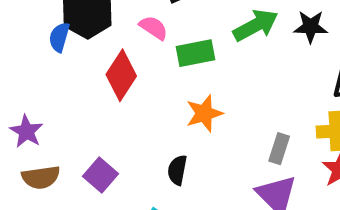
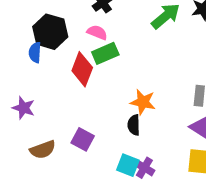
green rectangle: (196, 53) -> (105, 53), moved
orange star: (204, 113) -> (143, 102), moved, turned -30
purple star: (26, 131) -> (24, 108), moved

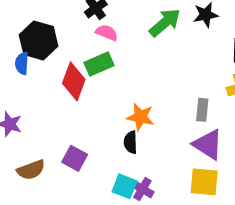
pink semicircle: (97, 32) -> (107, 33), moved

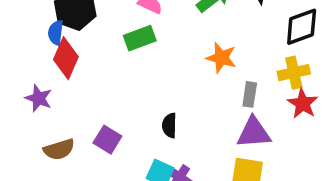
red diamond: (74, 81) -> (66, 58), moved
orange star: (140, 117) -> (221, 58), moved
purple triangle: (208, 145) -> (254, 133), turned -40

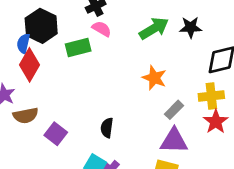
green rectangle: (140, 38) -> (78, 47), moved
gray rectangle: (250, 94) -> (174, 110), turned 30
brown semicircle: (59, 149) -> (26, 115), moved

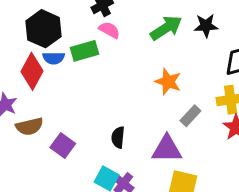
blue semicircle: (23, 43) -> (54, 58), moved, turned -102
purple triangle: (174, 141) -> (167, 149), moved

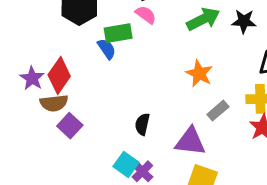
blue semicircle: (54, 58) -> (107, 49), moved, turned -130
red diamond: (32, 71) -> (59, 76), moved
purple square: (63, 145) -> (70, 126), moved

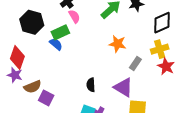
pink semicircle: (146, 15) -> (74, 16), turned 40
red diamond: (59, 76) -> (17, 58), moved
purple triangle: (190, 141) -> (123, 87), turned 40

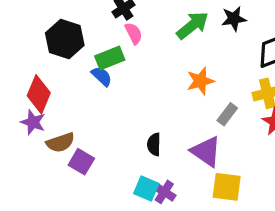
orange star: (117, 44) -> (200, 81), turned -30

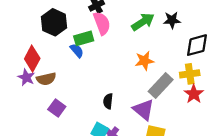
pink semicircle: (134, 33) -> (102, 23), size x1.5
gray rectangle: (227, 114) -> (161, 86), size x1.6
brown semicircle: (60, 142) -> (46, 79), moved

